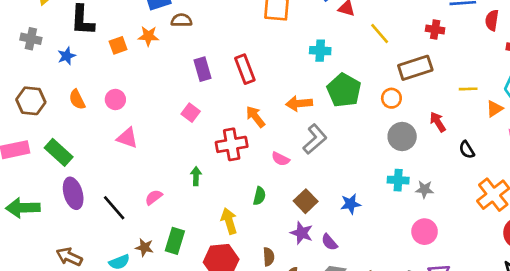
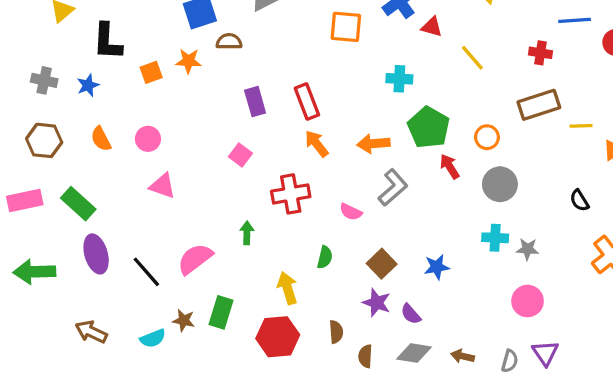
gray cross: (31, 39) -> (44, 80), moved
brown rectangle: (415, 68) -> (539, 105), moved
orange arrow: (255, 117) -> (317, 144), moved
red arrow: (438, 122) -> (450, 166), moved
pink semicircle: (154, 197) -> (195, 259), size x1.6

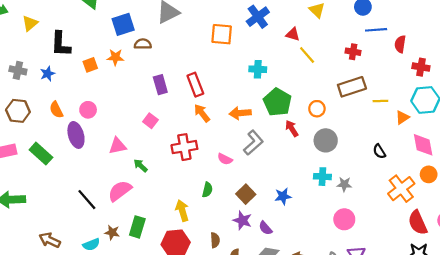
red triangle: (432, 27) -> (293, 34), moved
pink triangle: (163, 186) -> (118, 146), moved, turned -30
green arrow: (247, 233) -> (141, 166), moved, turned -48
purple ellipse: (96, 254) -> (76, 135), moved

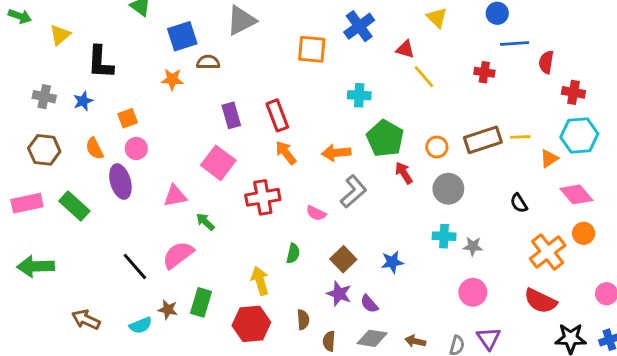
orange square: (90, 65) -> (128, 118), moved
brown rectangle: (352, 87) -> (483, 140), moved
pink square: (150, 121) -> (218, 163), size x1.6
pink diamond: (423, 145) -> (576, 194), turned -30
red semicircle: (418, 223) -> (540, 301), moved, turned -40

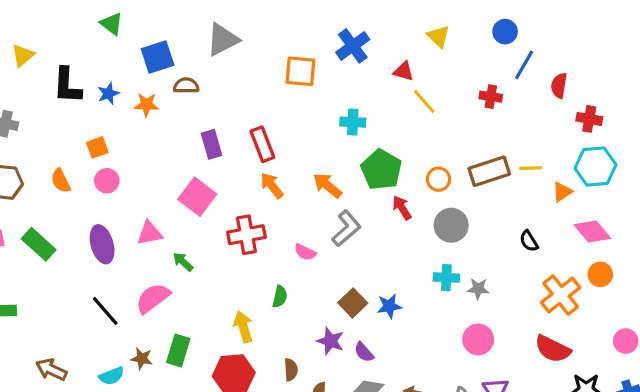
blue line: (515, 43) -> (524, 65), turned -56
blue star: (83, 101) -> (108, 93), moved
orange arrow: (336, 153) -> (327, 186), turned 44
purple ellipse: (120, 182) -> (102, 244), moved
brown square: (343, 259) -> (353, 303), moved

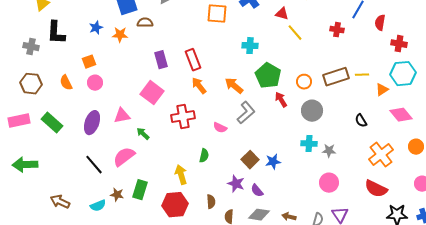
black L-shape: (67, 86) -> (56, 33), moved
purple ellipse: (102, 244) -> (92, 123), turned 35
orange circle: (600, 274) -> (416, 147), moved

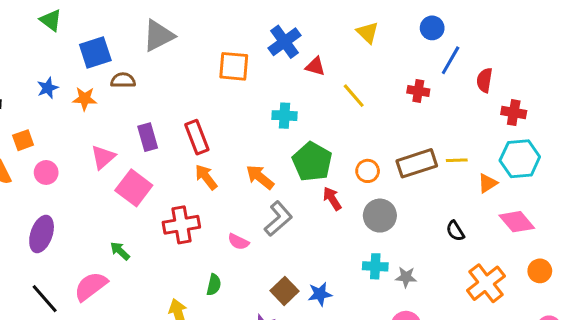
red triangle: (282, 14) -> (315, 66), moved
orange square: (89, 62) -> (23, 140), moved
pink triangle: (122, 116) -> (103, 157), moved, turned -30

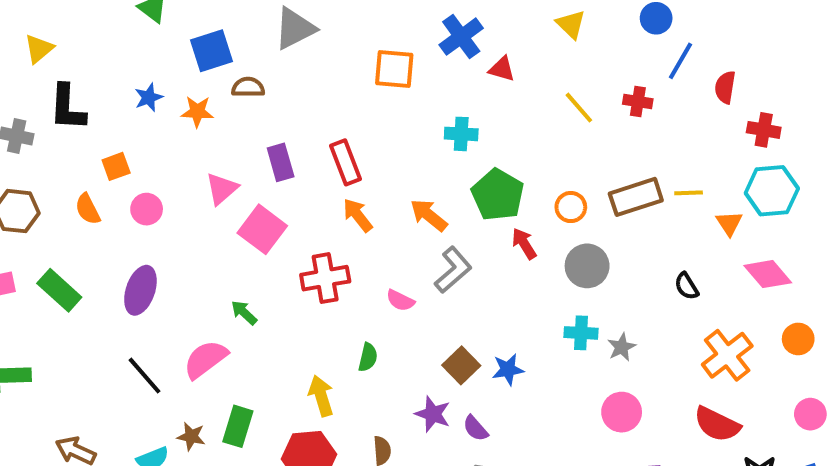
yellow line: (354, 96) -> (579, 108), moved
orange triangle: (488, 183) -> (729, 223), turned -30
gray star: (406, 277) -> (622, 347), turned -30

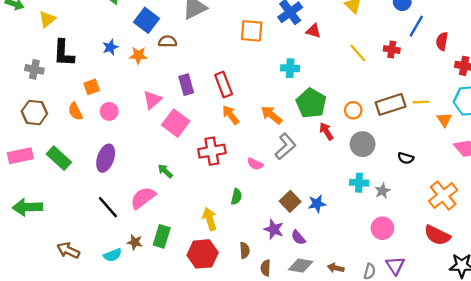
blue square: (212, 51) -> (146, 20), turned -35
black semicircle: (687, 286) -> (406, 158), moved, turned -42

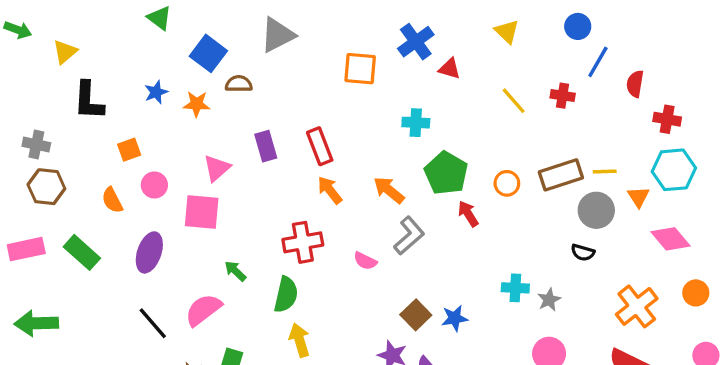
gray cross: (34, 69) -> (36, 145), moved
orange semicircle: (75, 111) -> (112, 200), moved
pink square: (176, 123) -> (202, 212), moved, turned -32
gray circle: (363, 144) -> (596, 210), moved
green semicircle: (236, 197) -> (286, 295), moved, size x1.5

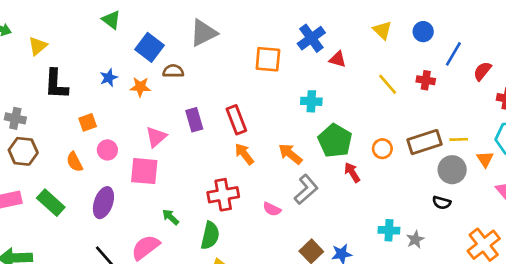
blue circle: (578, 26) -> (423, 32), moved
red semicircle: (635, 84) -> (482, 71), turned 30

